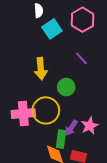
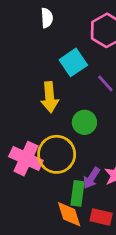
cyan square: (52, 29) -> (73, 62), moved
pink cross: (23, 114) -> (26, 159), turned 30

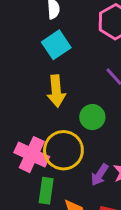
cyan square: (73, 62) -> (56, 45), moved
green rectangle: (77, 193) -> (46, 191), moved

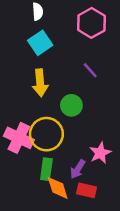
purple arrow: (100, 175) -> (78, 169), moved
green rectangle: (46, 191) -> (46, 169), moved

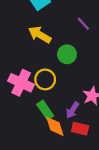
yellow arrow: (40, 83) -> (40, 35), turned 125
yellow circle: (46, 134) -> (45, 79), size x0.7
green rectangle: (46, 169) -> (45, 110), turned -42

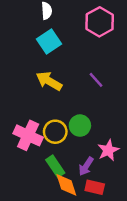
purple line: (83, 24) -> (96, 80), moved
green circle: (67, 54) -> (80, 126), moved

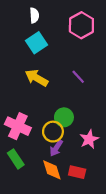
yellow circle: (55, 132) -> (53, 132), moved
green rectangle: (55, 166) -> (16, 159), moved
purple arrow: (86, 166) -> (56, 148), moved

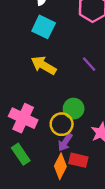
cyan square: (37, 43) -> (44, 27), turned -30
orange diamond: (52, 170) -> (60, 166), turned 45
red rectangle: (77, 172) -> (78, 160), moved

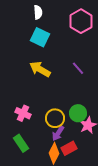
green circle: (74, 109) -> (78, 113), moved
pink cross: (23, 118) -> (23, 113), size x0.7
red rectangle: (78, 160) -> (69, 148), turned -42

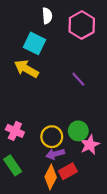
white semicircle: (38, 12) -> (47, 16), moved
yellow arrow: (40, 69) -> (26, 69), moved
purple arrow: (58, 133) -> (55, 154), turned 42

